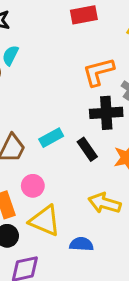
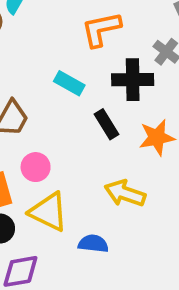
orange L-shape: (98, 72) -> (101, 29), moved
cyan rectangle: (51, 138) -> (69, 83), moved, turned 55

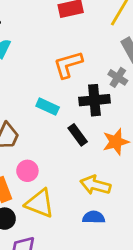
blue semicircle: (93, 244) -> (94, 217), moved

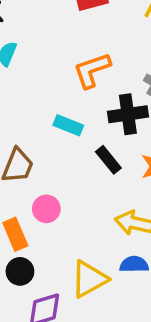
yellow triangle: (40, 203) -> (89, 279), moved, turned -48

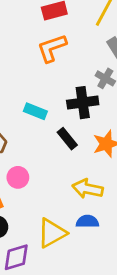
orange L-shape: (92, 70) -> (52, 48), moved

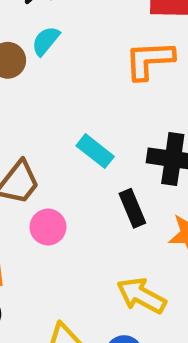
pink circle: (18, 177) -> (48, 227), moved

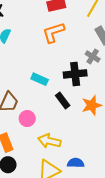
yellow arrow: (141, 296) -> (49, 141), moved

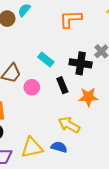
pink circle: (27, 118) -> (32, 87), moved
yellow arrow: (49, 141) -> (69, 125), moved

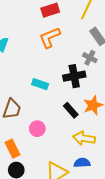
black rectangle: (62, 85) -> (71, 110), moved
pink circle: (32, 87) -> (37, 129), moved

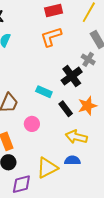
black cross: (74, 76) -> (72, 76), turned -30
cyan rectangle: (40, 84) -> (44, 92), moved

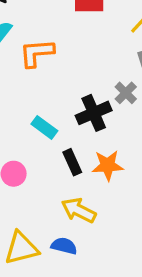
orange L-shape: (51, 37) -> (37, 53), moved

